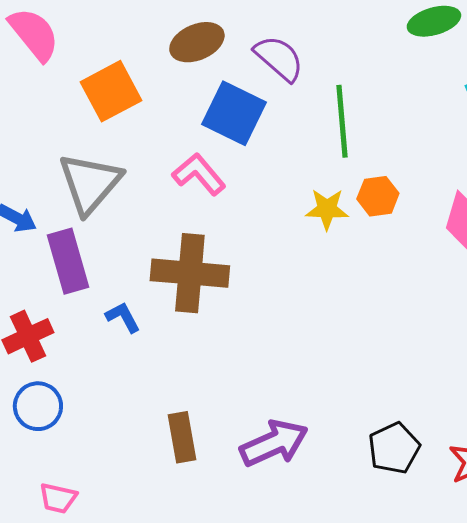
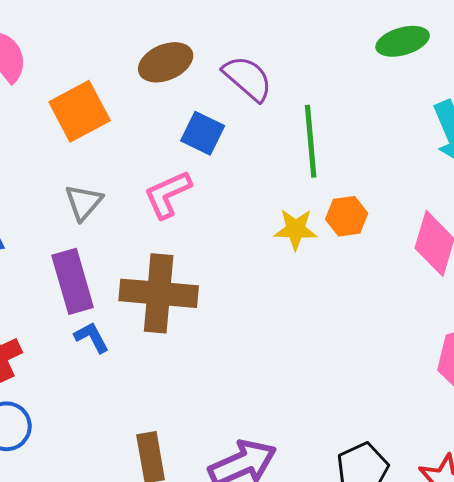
blue square: (234, 113) -> (203, 133), size x0.7
pink L-shape: (199, 174) -> (168, 194), turned -74
gray triangle: (90, 183) -> (84, 202), moved, size x0.6
purple rectangle: (68, 261) -> (73, 281), moved

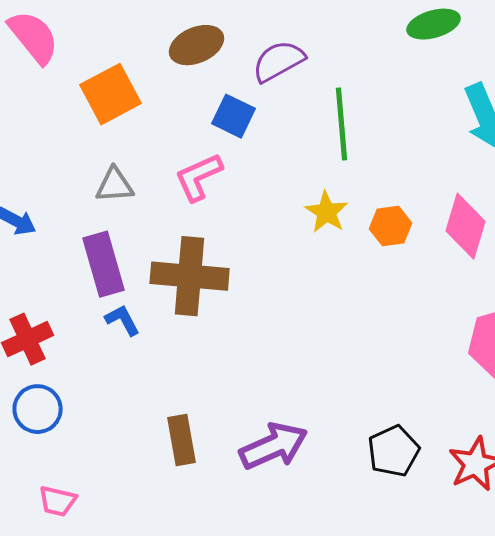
purple semicircle: (248, 78) -> (279, 61), turned -70
gray triangle: (84, 202) -> (115, 185), turned 45
orange hexagon: (347, 216) -> (391, 226), moved
yellow star: (296, 229) -> (327, 212), turned 30

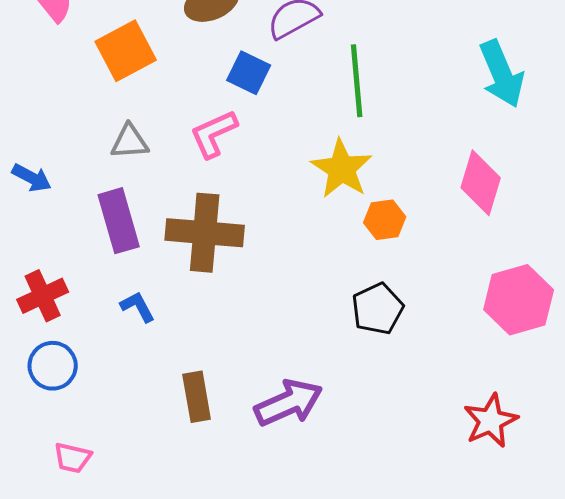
yellow star: (327, 212) -> (342, 169), size x1.4
orange hexagon: (391, 226) -> (385, 220), moved
blue L-shape: (123, 320) -> (138, 307), moved
black pentagon: (394, 451) -> (378, 309), moved

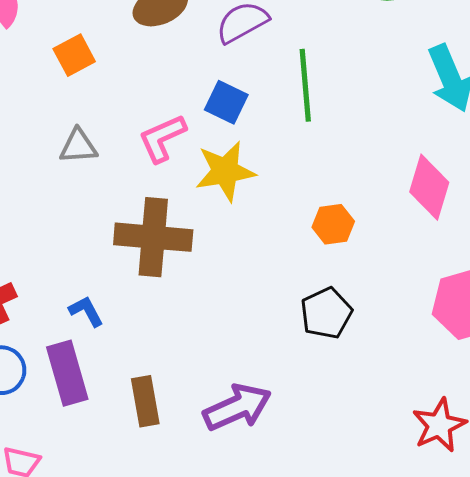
orange square: (126, 51) -> (74, 55), size x0.7
blue square: (249, 73) -> (226, 102), moved
yellow star: (342, 169) -> (225, 171), moved, turned 30
purple rectangle: (119, 221) -> (67, 373), moved

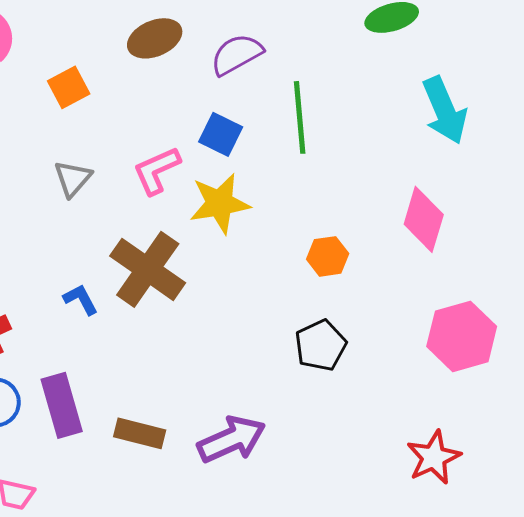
gray triangle: (78, 146) -> (73, 178), turned -45
brown cross: (153, 237) -> (148, 269), turned 30
blue L-shape: (86, 311) -> (81, 299), moved
brown rectangle: (145, 401) -> (140, 433), turned -66

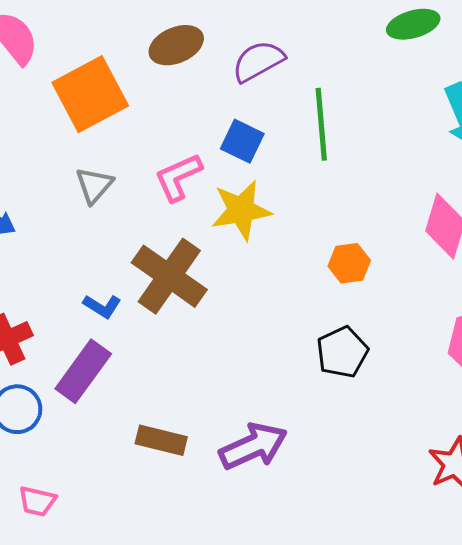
orange square: (69, 87) -> (90, 94), size x1.8
blue L-shape: (81, 299) -> (102, 306), turned 150
purple rectangle: (62, 405) -> (83, 371), moved, turned 52

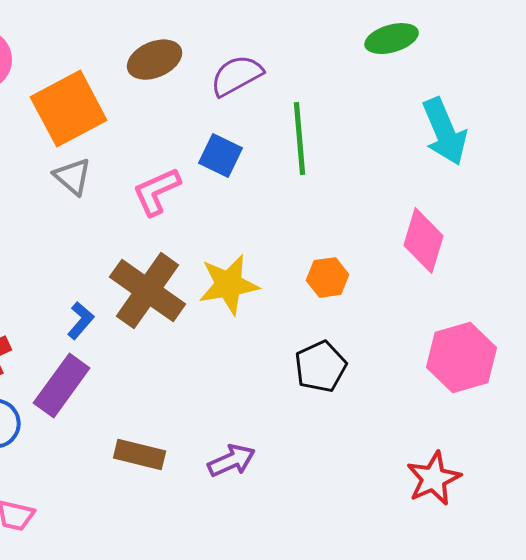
gray triangle: (94, 185) -> (73, 177), moved, turned -30
yellow star: (241, 210) -> (229, 285), moved
blue L-shape: (102, 306) -> (81, 321), turned -81
purple arrow: (253, 446) -> (232, 461), size x0.7

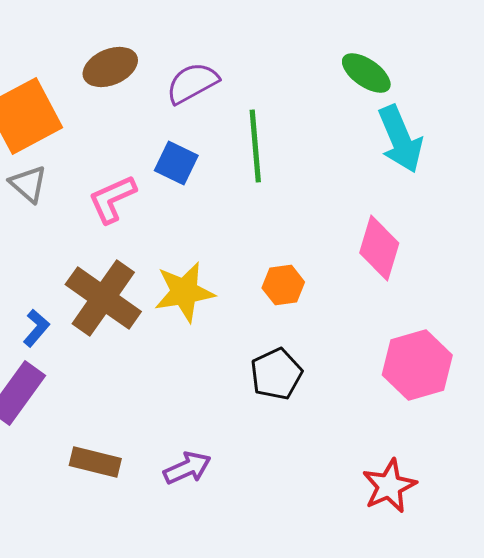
green ellipse: (392, 39) -> (366, 73), moved, turned 51

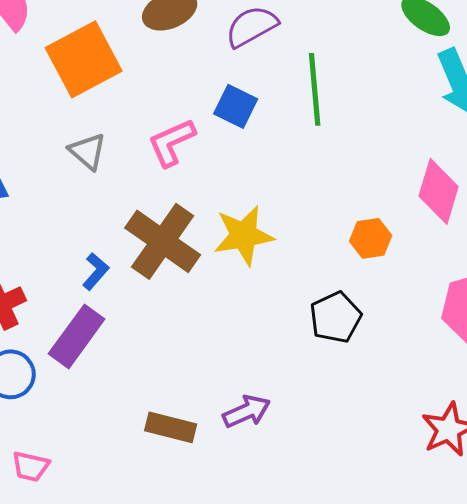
gray triangle: (28, 184) -> (88, 151), moved
orange hexagon: (283, 285) -> (371, 238), moved
brown rectangle: (95, 462) -> (171, 427), moved

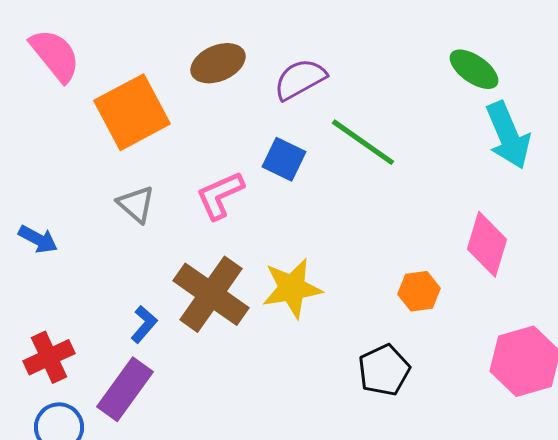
green line: (315, 89) -> (363, 142), turned -50

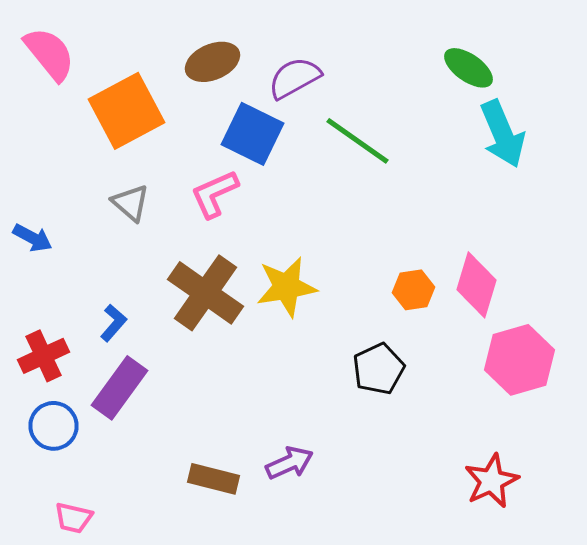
blue square: (284, 159) -> (252, 134), moved, size x1.4
pink diamond: (487, 244) -> (476, 285), moved
blue L-shape: (144, 324) -> (114, 323), moved

